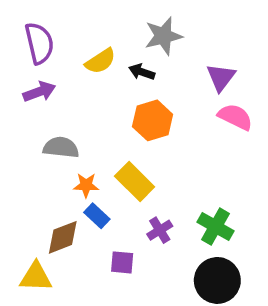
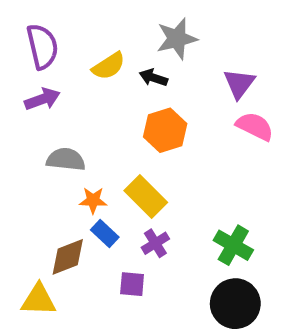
purple cross: (160, 230) -> (155, 243), moved

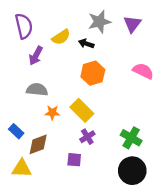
purple triangle: (239, 83) -> (132, 24), moved
purple arrow: (42, 99) -> (36, 56), moved, turned 138
blue rectangle: (105, 233) -> (16, 131), moved

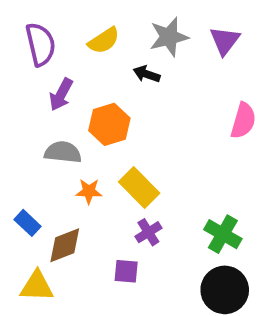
yellow semicircle: (61, 37) -> (104, 41), moved
pink semicircle: (143, 71) -> (243, 121), turned 80
orange hexagon: (93, 73) -> (109, 124), moved

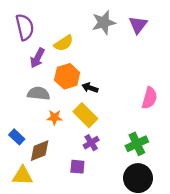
yellow semicircle: (104, 41) -> (64, 43), moved
black arrow: (147, 74) -> (90, 88), moved
pink semicircle: (243, 121) -> (149, 98), moved
green cross: (223, 234) -> (137, 144), turned 35

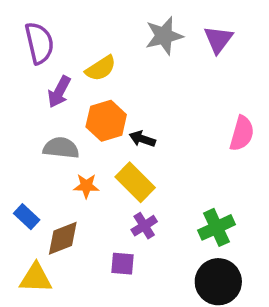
pink semicircle: (149, 98) -> (242, 133), moved

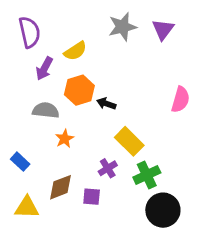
yellow rectangle: (135, 182) -> (129, 141), moved
orange star: (86, 186) -> (65, 139), turned -30
green cross: (216, 227) -> (147, 175), moved
brown diamond: (63, 238) -> (61, 187), moved

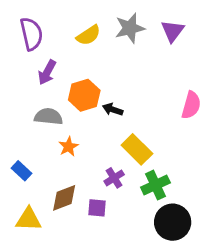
yellow semicircle: (75, 51) -> (88, 35), moved

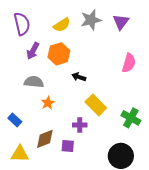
orange hexagon: (84, 95) -> (59, 54), moved
pink semicircle: (191, 105) -> (129, 63), moved
purple cross: (114, 178) -> (80, 125), turned 32
green cross: (155, 185) -> (131, 118), moved, turned -36

